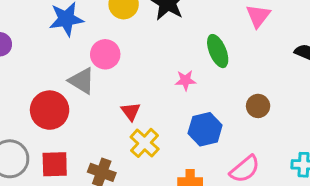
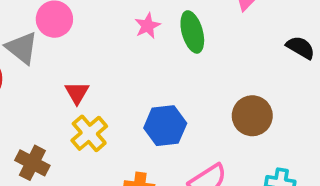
pink star: (185, 80) -> (148, 26), moved, turned -30
brown circle: (258, 106) -> (252, 116), moved, size x1.4

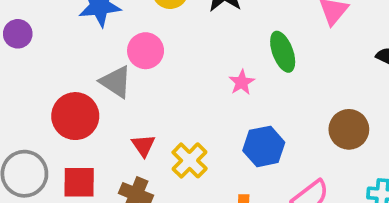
pink star: (148, 26) -> (242, 82), moved
red triangle: (77, 93) -> (143, 145), moved

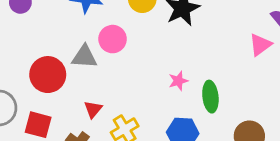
green ellipse: (283, 52) -> (210, 97), moved
gray triangle: (116, 82) -> (84, 57), turned -44

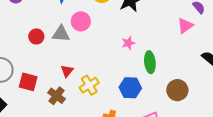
red circle: (48, 75) -> (36, 36), moved, size x0.6
pink star: (178, 81) -> (128, 43), moved

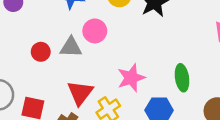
pink star: (128, 43) -> (131, 78), moved, size x1.6
red triangle: (67, 71) -> (80, 93), size x1.6

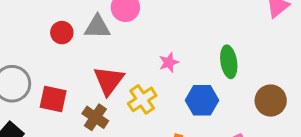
pink star: (131, 78) -> (169, 62), size x0.6

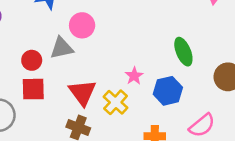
pink star: (169, 62) -> (134, 76), moved
red square: (53, 99) -> (33, 89), moved

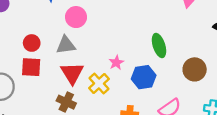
gray triangle: (62, 48) -> (66, 45), moved

